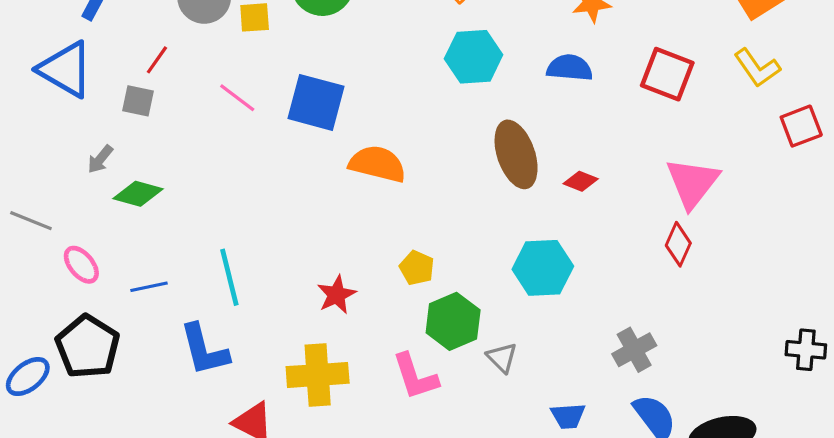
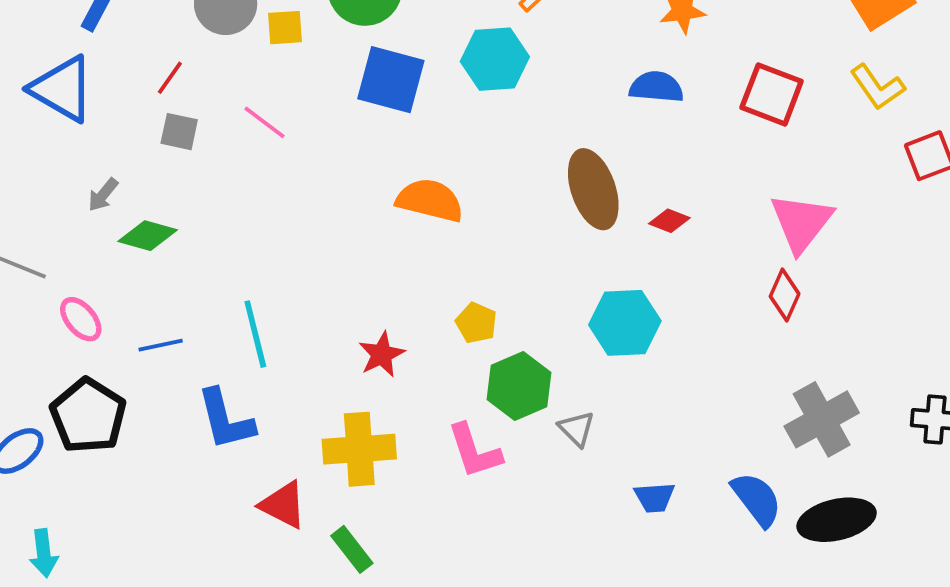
cyan hexagon: (474, 57) -> (495, 59), moved
gray square: (138, 101) -> (179, 132), moved
blue square: (316, 102) -> (391, 80), moved
gray cross: (634, 350) -> (822, 419), moved, size x1.4

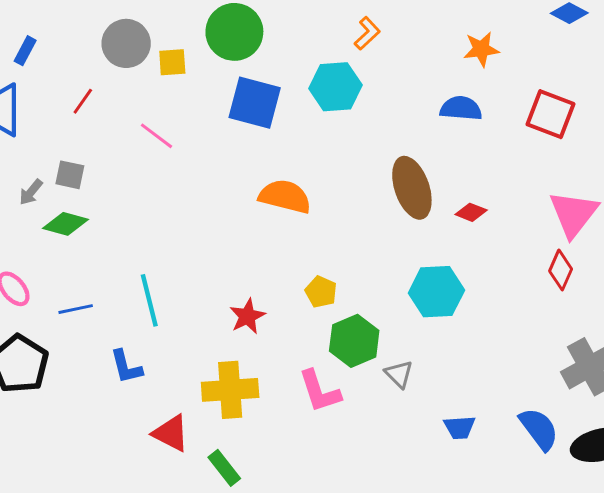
gray square: (179, 132) -> (70, 175), moved
blue L-shape: (226, 419) -> (126, 367), size x0.7

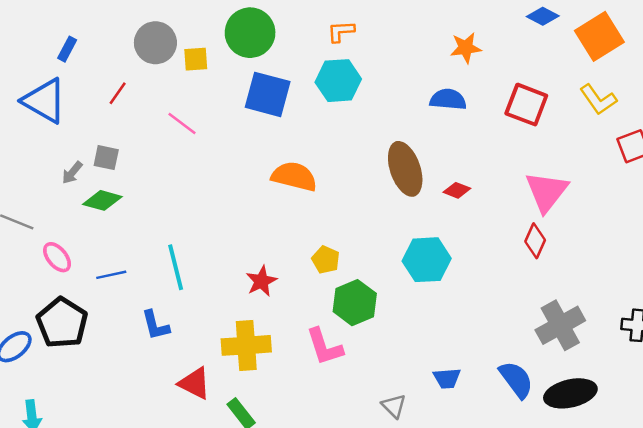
orange L-shape: (367, 33) -> (341, 31), moved, turned -140
gray triangle: (399, 374) -> (394, 406), moved

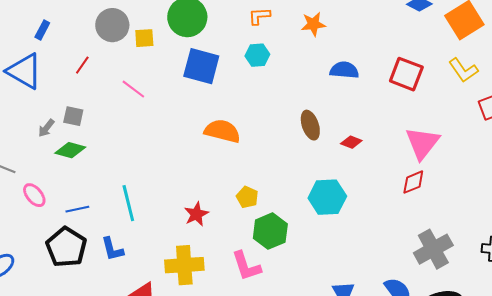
orange star: (466, 48) -> (313, 24), moved
cyan hexagon: (338, 81) -> (257, 55), size x0.7
brown ellipse: (405, 169) -> (310, 125), size x0.7
red diamond: (535, 241) -> (413, 182), turned 44
black pentagon: (62, 323) -> (66, 247), moved

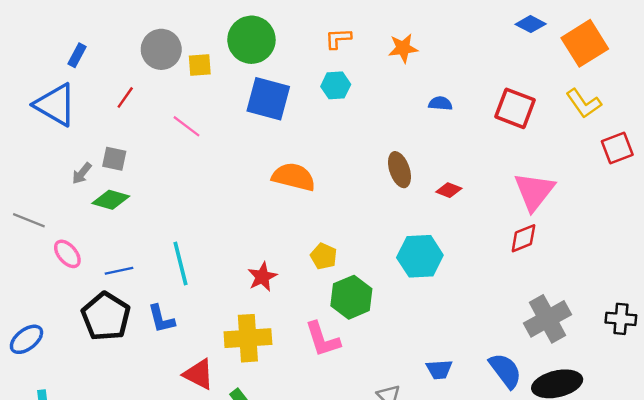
blue semicircle: (344, 70) -> (440, 103), size x0.7

